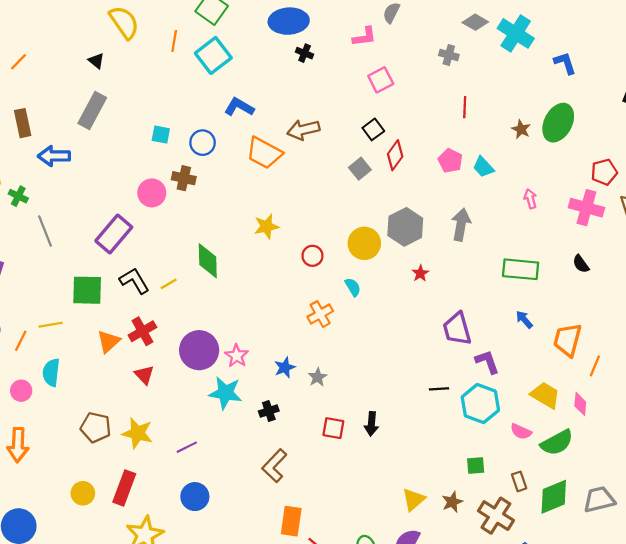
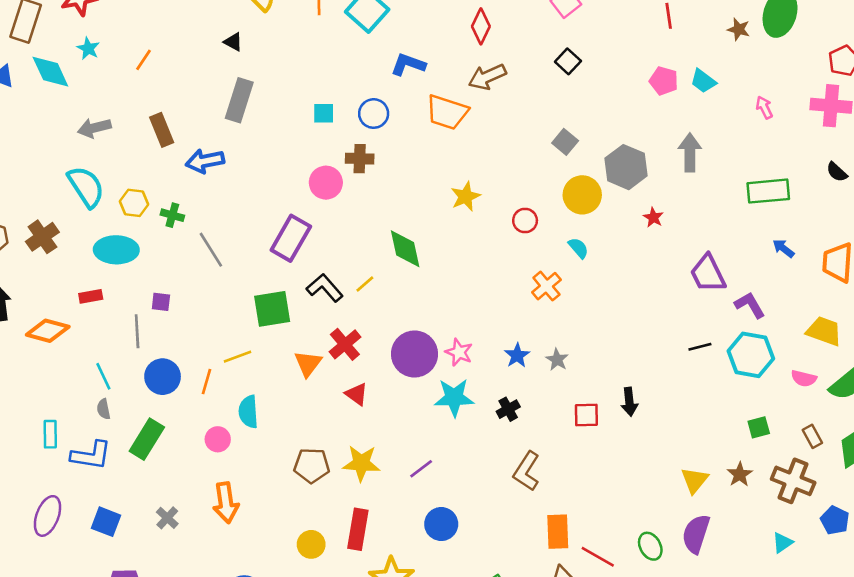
red diamond: (395, 155) -> (481, 26), moved
gray square: (360, 169) -> (565, 142), moved

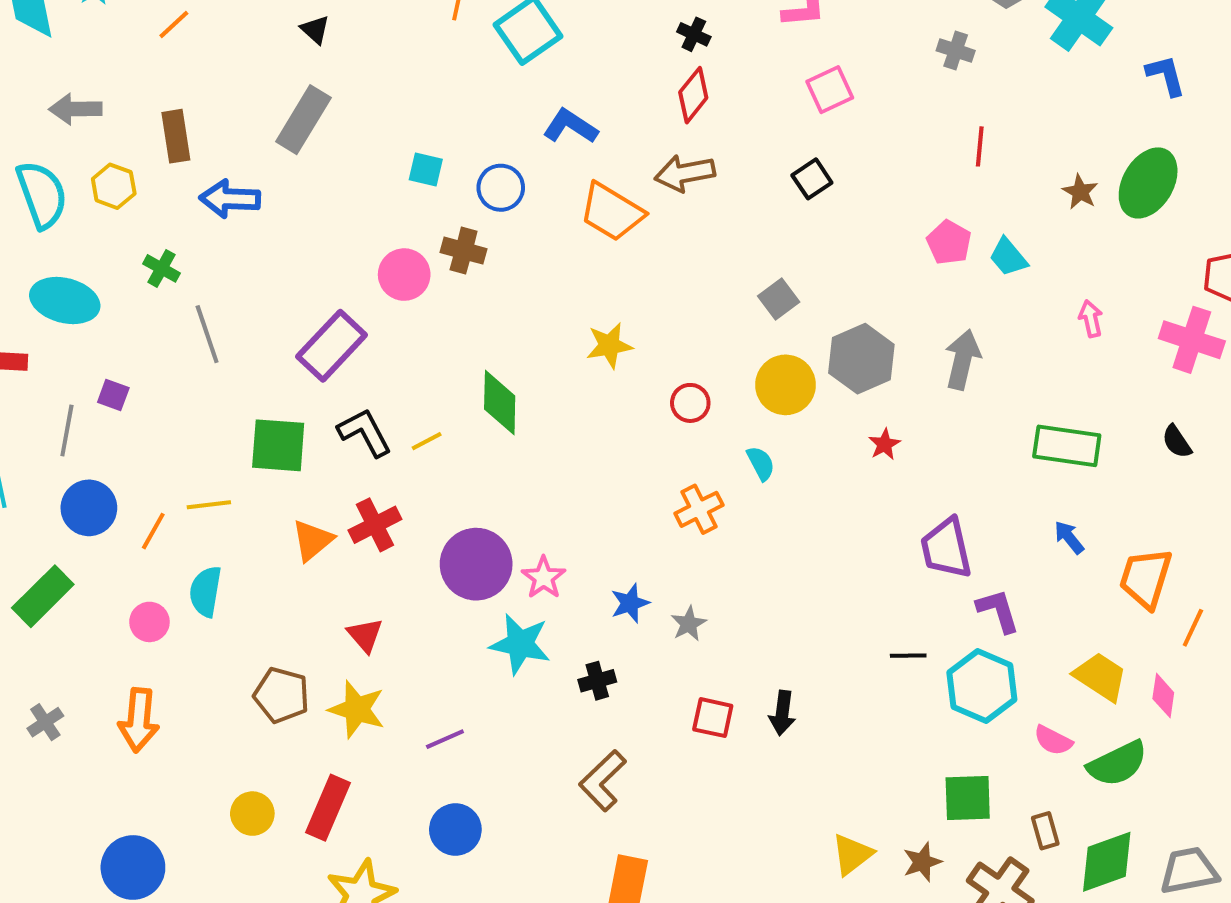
yellow hexagon: (134, 203) -> (114, 186), moved
red triangle: (357, 394) -> (365, 635), moved
green square: (759, 427) -> (968, 798), size x1.5

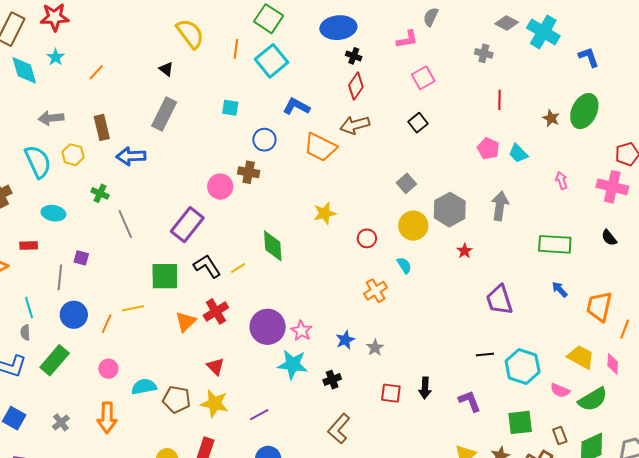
cyan square: (426, 169) -> (230, 108), moved
cyan ellipse: (65, 300) -> (53, 213), size x0.7
cyan semicircle: (206, 592) -> (144, 387), moved, turned 75
purple L-shape: (998, 611) -> (470, 401), moved

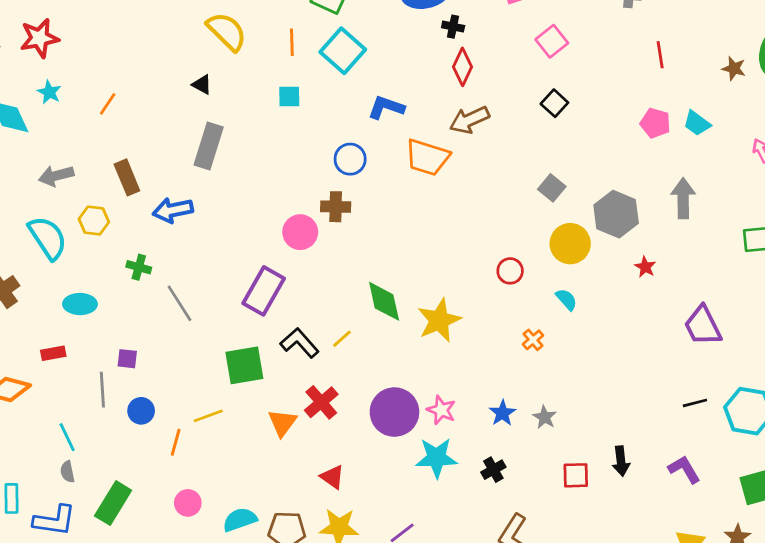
cyan square: (230, 108) -> (289, 97), moved
yellow star: (325, 213) -> (439, 320), moved, size x1.4
orange cross: (376, 291) -> (533, 340), size x0.7
blue circle: (74, 315) -> (141, 411), moved, size x0.7

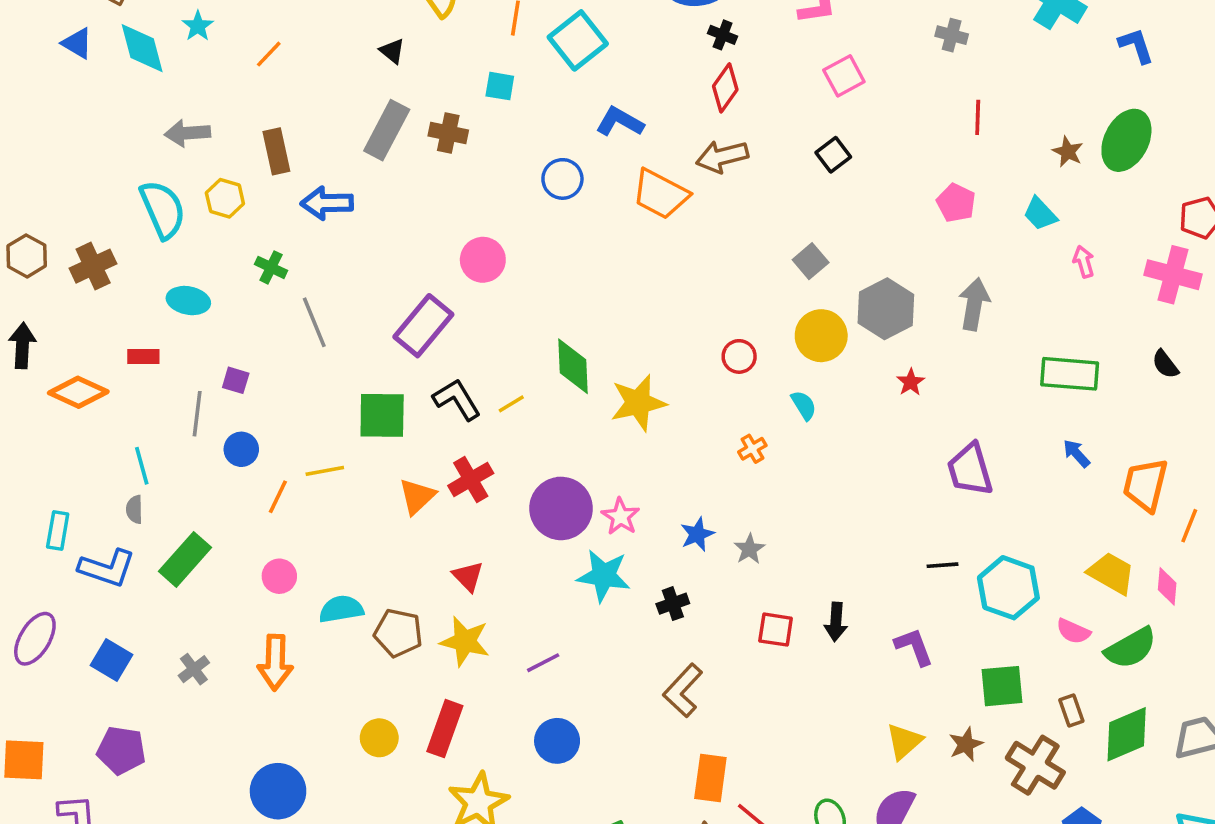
cyan trapezoid: (697, 123) -> (1040, 214), moved
brown cross: (336, 207) -> (448, 133), moved

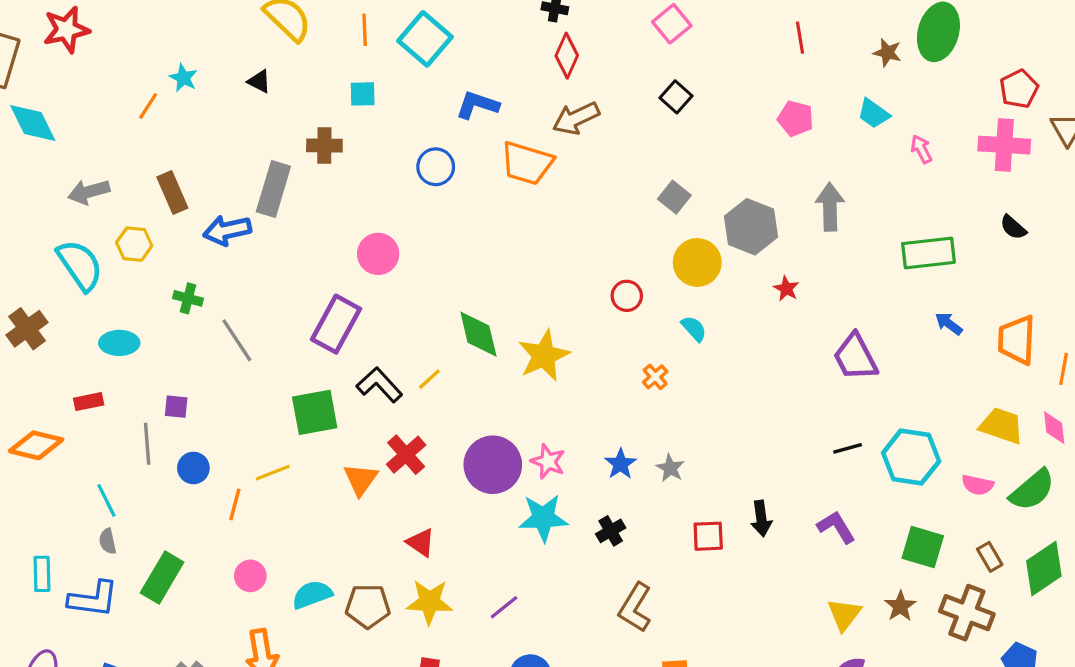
cyan star: (198, 26) -> (183, 78), moved
gray rectangle: (387, 130) -> (273, 189), moved
green square: (1002, 686) -> (923, 547), turned 33

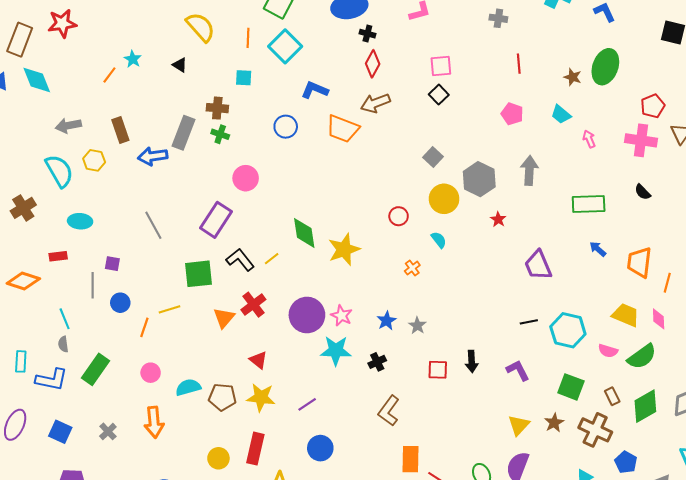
pink square: (672, 24) -> (441, 66), moved, turned 30
green cross: (188, 298) -> (220, 134), moved

